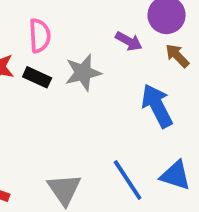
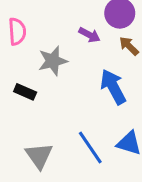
black rectangle: (37, 77) -> (25, 92), moved

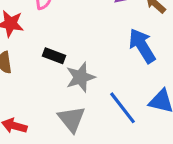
gray star: (53, 61) -> (80, 77), moved

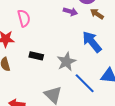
gray star: (80, 77) -> (66, 62), moved

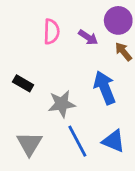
pink semicircle: (24, 18) -> (51, 32), moved

